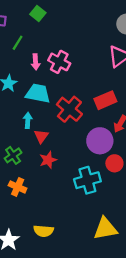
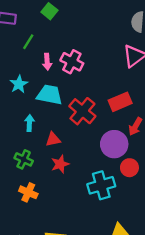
cyan arrow: (28, 120) -> (29, 123), moved
red triangle: (41, 136) -> (53, 139), turned 42
green cross: (13, 155) -> (24, 159), turned -30

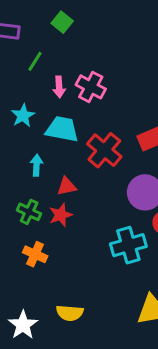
red star: (60, 164) -> (61, 215), moved

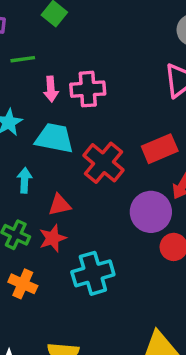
green line: (35, 61) -> (23, 59), turned 50
pink cross: (91, 87) -> (88, 89), turned -32
cyan cross: (128, 245) -> (93, 273), moved

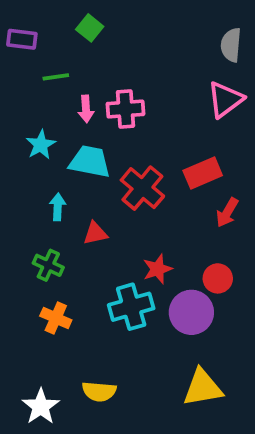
purple circle: (151, 212) -> (191, 312), moved
red star: (53, 238) -> (158, 269), moved

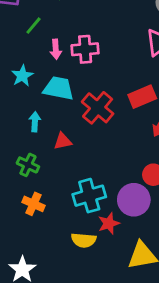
green line: (56, 77) -> (33, 26), turned -42
red star: (158, 269) -> (109, 223), moved
yellow semicircle: (99, 391) -> (84, 240), moved

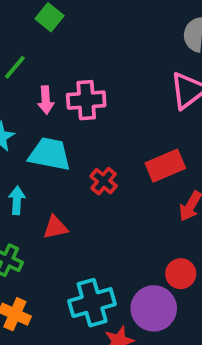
red cross: (98, 108) -> (104, 181), size x0.6

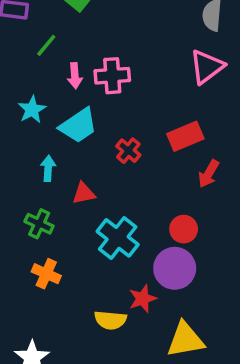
cyan trapezoid: (50, 154) -> (78, 126), turned 135
red circle: (181, 274) -> (184, 229), moved
cyan cross: (92, 303) -> (118, 238), moved, turned -36

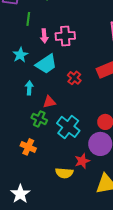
green line: (46, 45) -> (28, 19), turned -32
green cross: (39, 224) -> (39, 119), moved

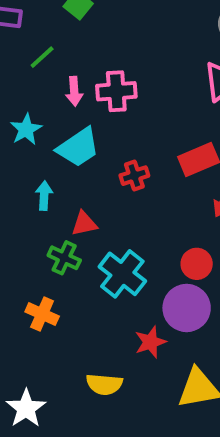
green line: (28, 19) -> (42, 57), turned 40
red cross: (74, 78) -> (134, 176), turned 32
yellow semicircle: (64, 173) -> (104, 384), moved

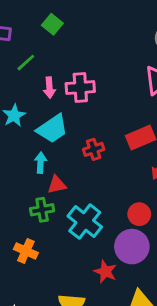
cyan arrow: (44, 196) -> (41, 163), moved
green cross: (64, 258) -> (42, 210), turned -35
red star: (150, 342) -> (105, 272), turned -30

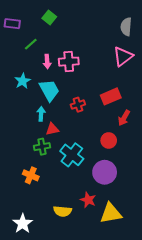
cyan trapezoid: (52, 129) -> (49, 90), turned -85
red circle: (139, 214) -> (109, 140), moved
red star: (105, 272) -> (88, 200), moved

